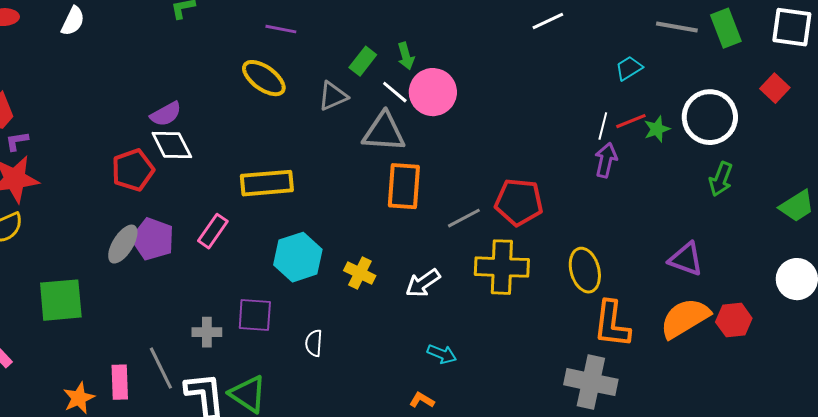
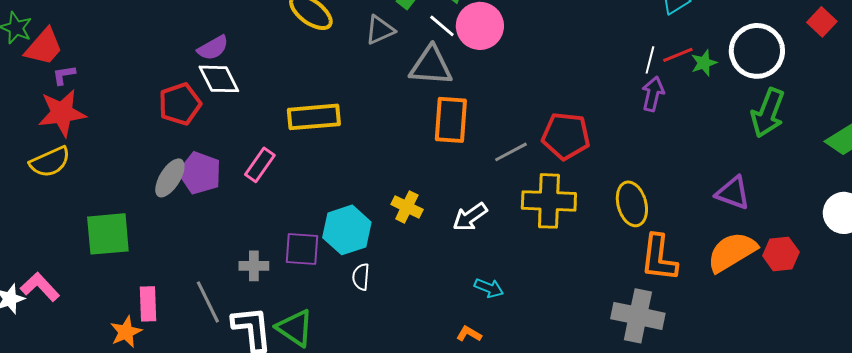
green arrow: (721, 179) -> (768, 113), size x1.4
cyan hexagon: (298, 257) -> (347, 230), moved
pink rectangle: (120, 382) -> (148, 304), moved

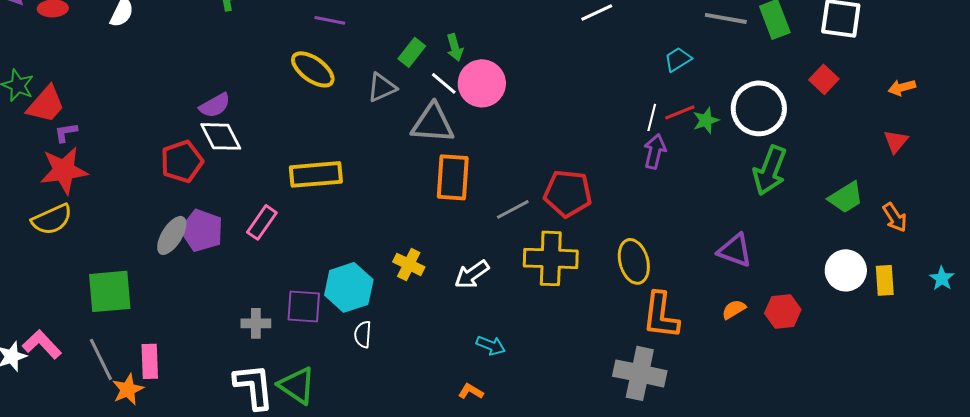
orange semicircle: (732, 252) -> (734, 309), size x0.5
gray line: (208, 302) -> (101, 359), moved

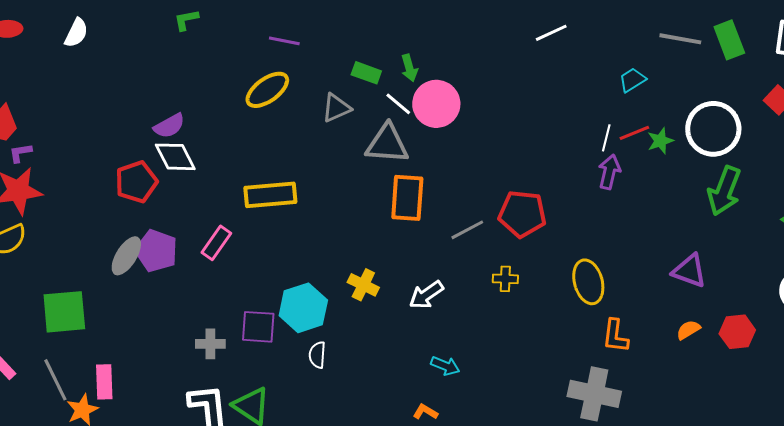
green rectangle: (412, 52) -> (366, 73), turned 72
yellow ellipse: (313, 69) -> (267, 90), turned -72
yellow cross: (551, 258) -> (505, 279), size x0.5
orange L-shape: (661, 315) -> (615, 336), size x0.7

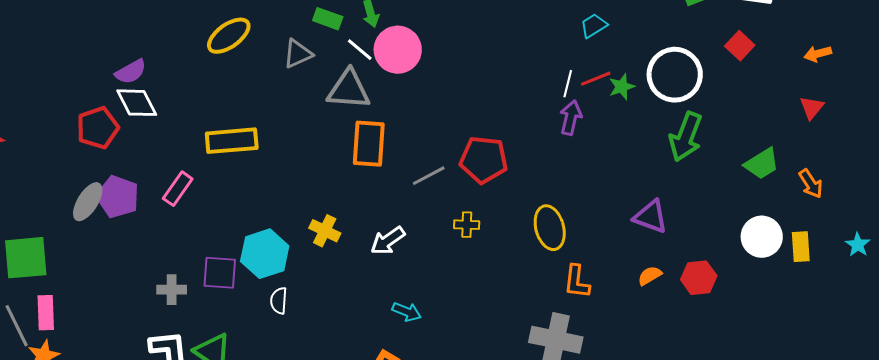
pink rectangle: (104, 382) -> (46, 313), moved

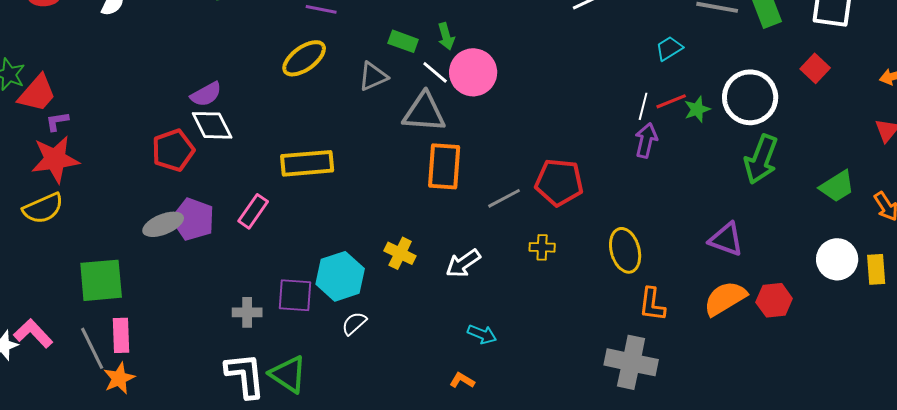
gray ellipse: (88, 202) -> (163, 224), turned 36
orange semicircle: (650, 276) -> (725, 298), size x1.8
white semicircle: (279, 301) -> (354, 323), turned 44

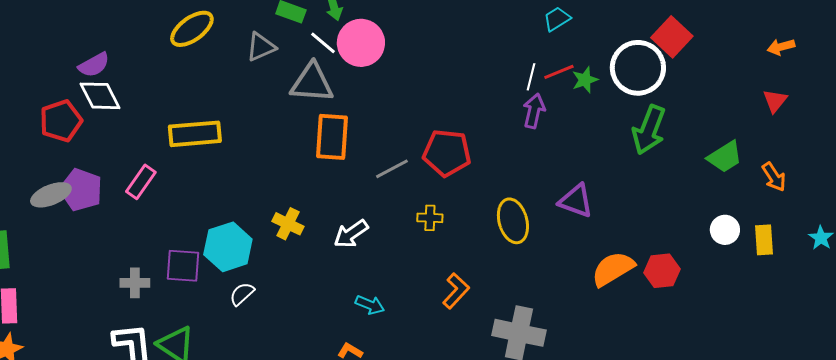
red square: (815, 68) -> (672, 37), moved, size x1.4
purple triangle: (726, 239) -> (576, 201), moved
white circle: (837, 259) -> (725, 230), size x0.7
orange L-shape: (652, 304) -> (456, 291), moved, turned -144

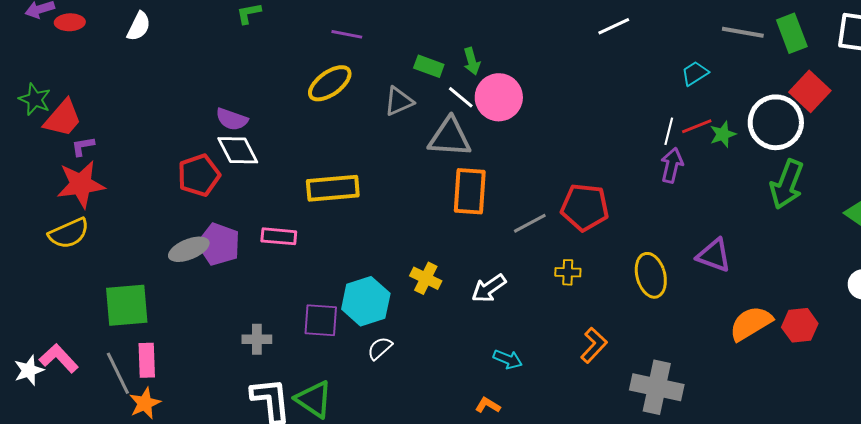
purple semicircle: (94, 65) -> (232, 119), turned 48
pink rectangle: (141, 182) -> (279, 236), turned 60
gray cross: (135, 283) -> (257, 339), moved

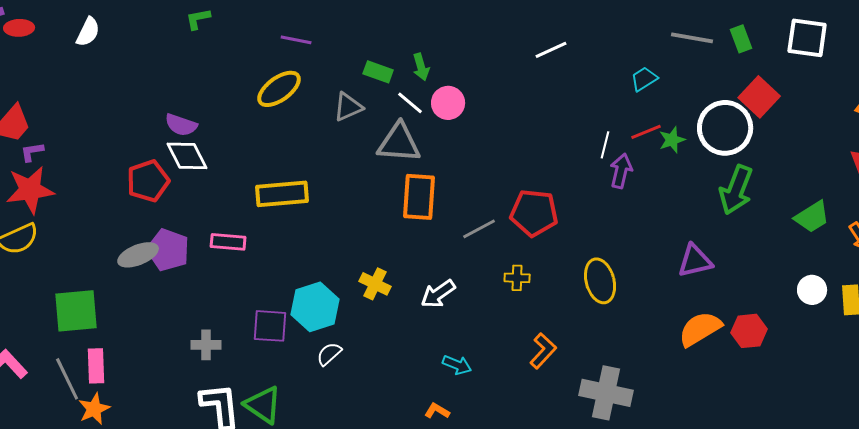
white line: (614, 26) -> (551, 50), moved
green rectangle: (792, 33) -> (741, 39), size x0.7
pink circle: (499, 97) -> (448, 103), size x0.7
white line: (669, 131) -> (605, 145), moved
purple triangle: (714, 255) -> (695, 261), moved, turned -33

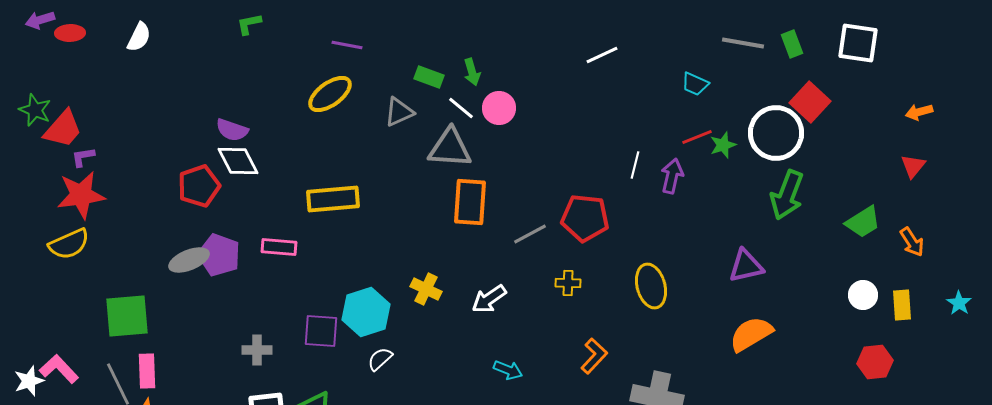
cyan trapezoid: (644, 79) -> (695, 84), turned -124
white line: (605, 145) -> (635, 165), moved
red hexagon: (749, 331) -> (875, 362), moved

